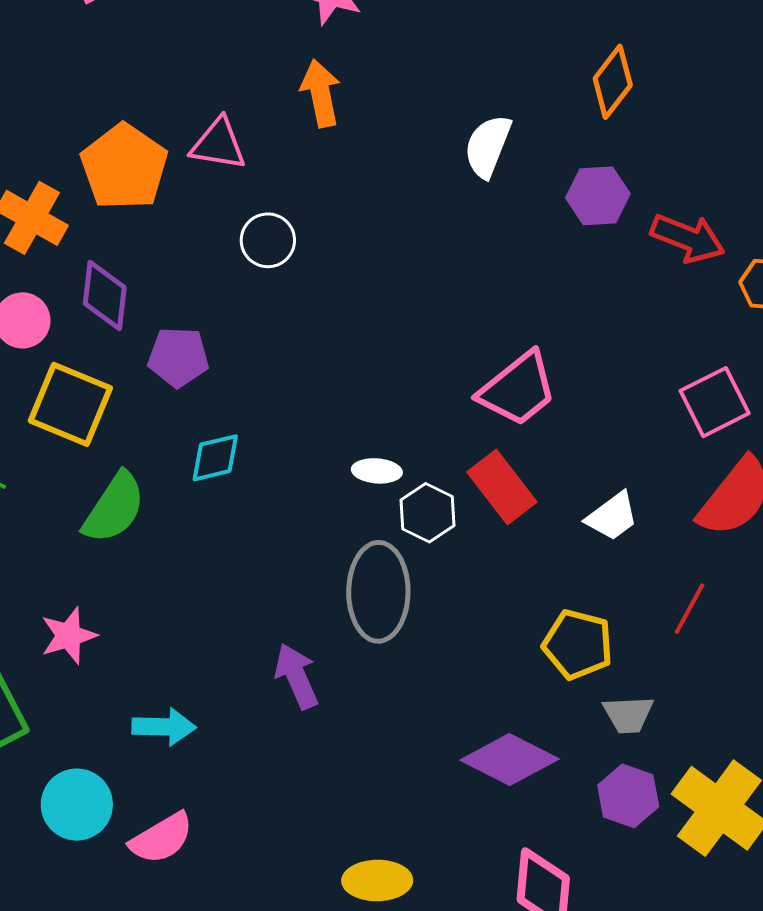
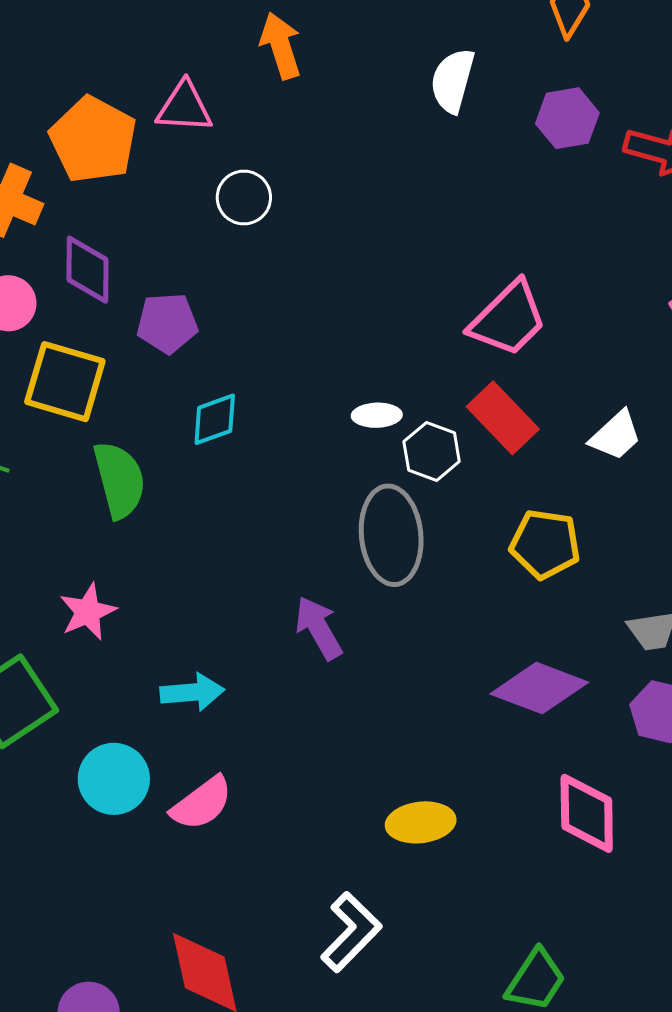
green semicircle: (114, 508) -> (119, 480), turned -42
yellow pentagon: (578, 644) -> (545, 544), moved

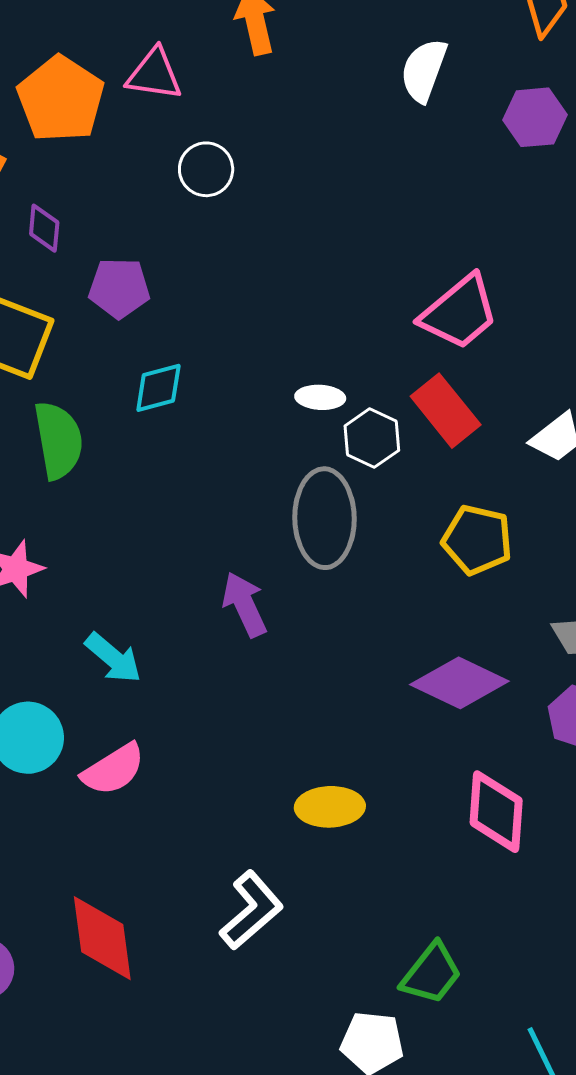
purple diamond: (88, 270) -> (44, 228), size x0.7
cyan arrow: (192, 692) -> (113, 658), turned 40

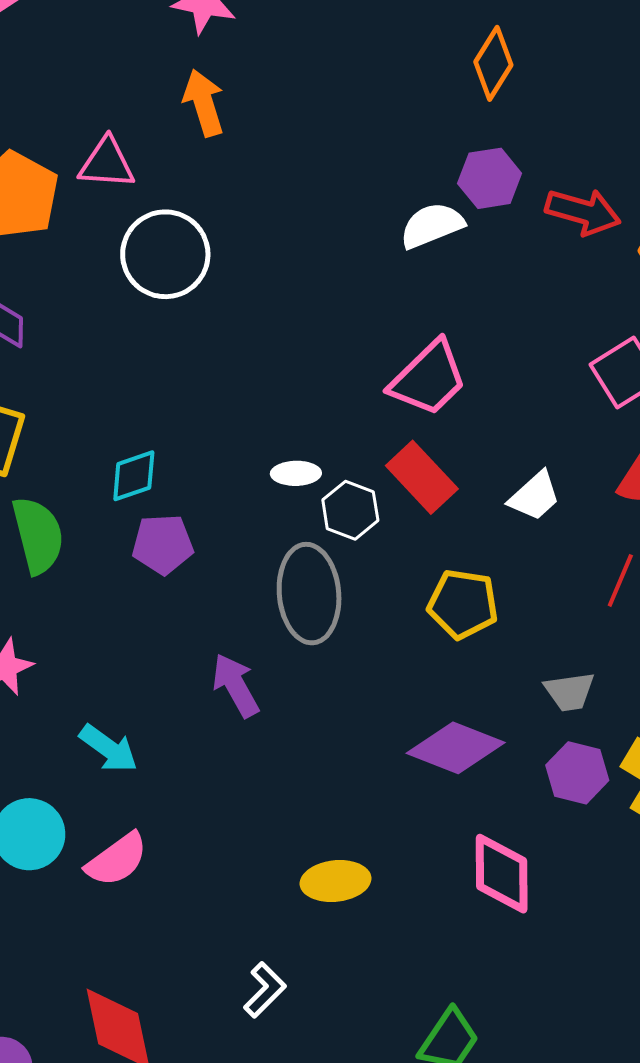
white semicircle: (424, 70) -> (432, 225), moved, turned 52
white circle: (206, 169) -> (165, 254), size x1.6
purple pentagon: (119, 288) -> (163, 544), moved
white L-shape: (251, 910) -> (265, 990), size x0.7

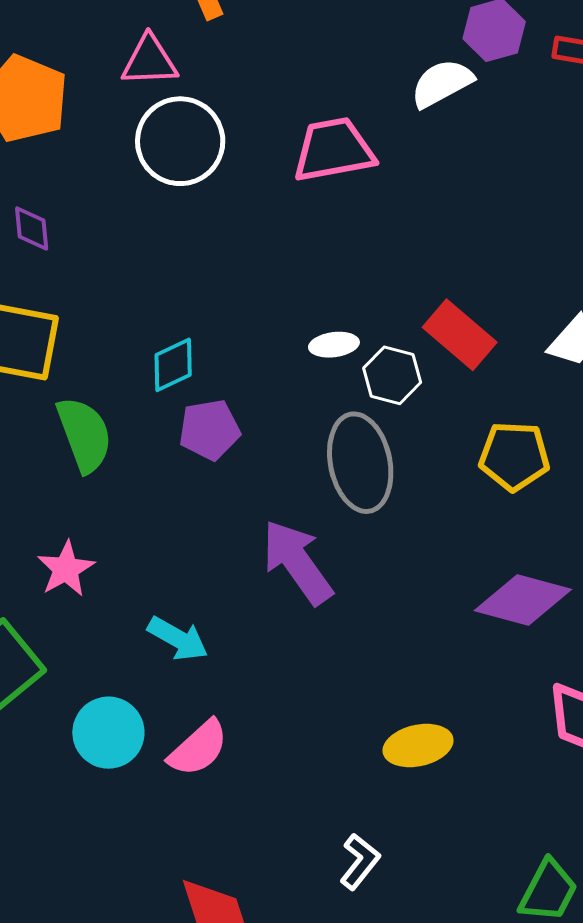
pink triangle: (107, 163) -> (149, 61), moved
pink trapezoid: (428, 378) -> (334, 150), moved, turned -140
purple arrow: (236, 685) -> (297, 562), size x1.4

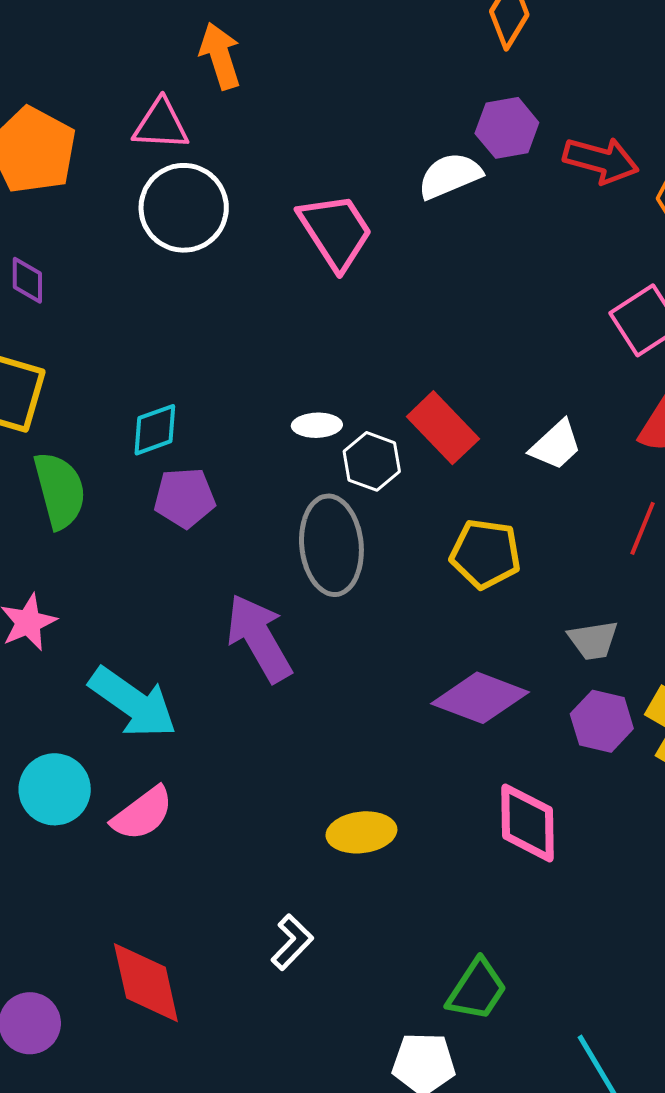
pink trapezoid: (334, 150) -> (336, 231), turned 62
cyan arrow: (178, 639) -> (133, 703), size x1.5

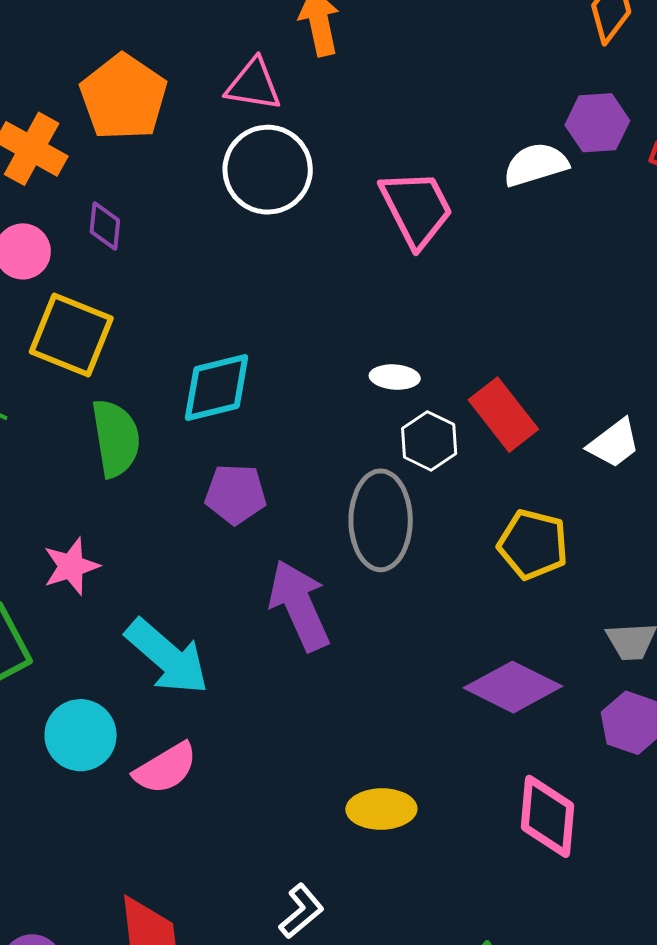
white ellipse: (317, 425) -> (395, 377), moved
cyan diamond: (155, 430) -> (217, 387), size x1.4
purple pentagon: (185, 498) -> (236, 494), moved

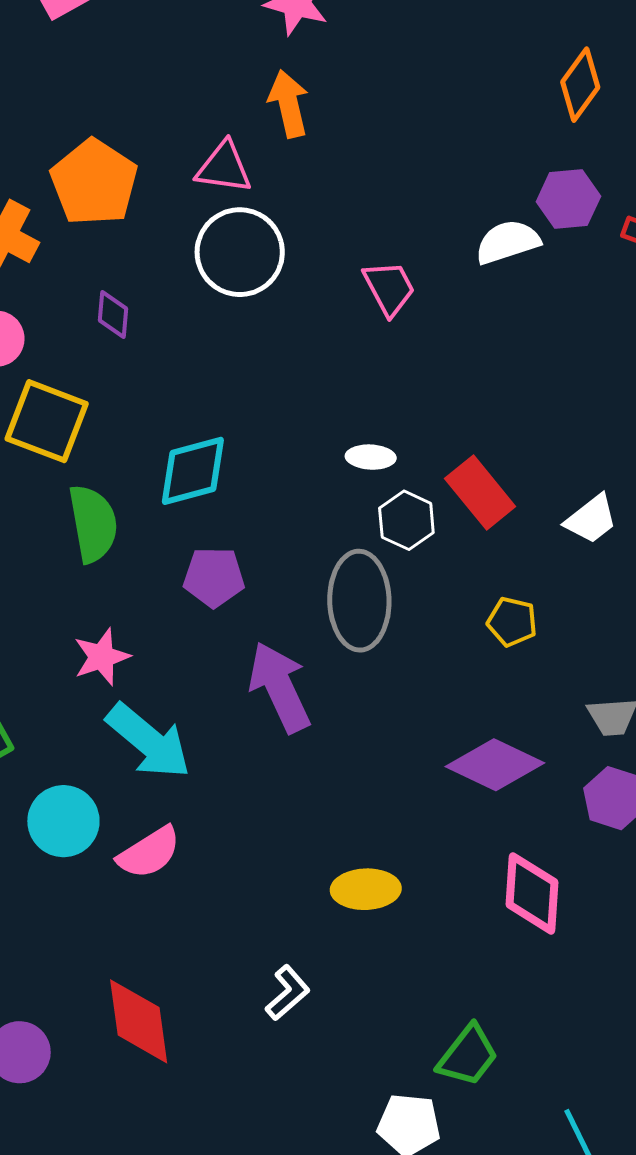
pink trapezoid: (416, 208) -> (389, 288), size x0.7
purple diamond: (105, 226) -> (113, 315), moved
yellow pentagon: (533, 544) -> (512, 622), size x0.7
pink star: (71, 566) -> (102, 657), moved

